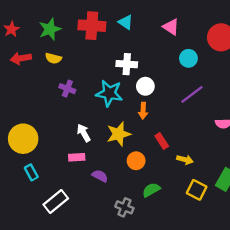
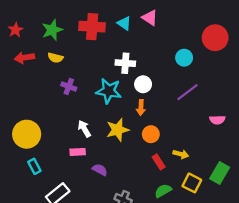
pink triangle: (171, 27) -> (150, 18), moved
red rectangle: (162, 141) -> (159, 162), moved
orange circle: (136, 161) -> (151, 134), moved
green semicircle: (151, 190) -> (163, 191), moved

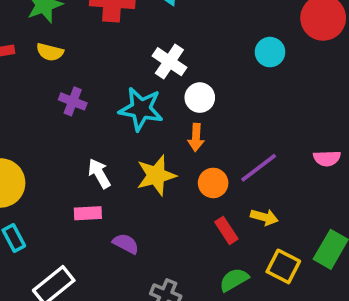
white cross: (125, 63) -> (169, 62), turned 30
purple line: (187, 92) -> (259, 168), moved

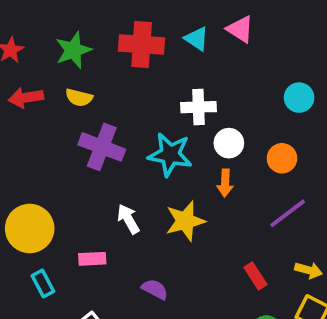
white cross: (169, 62) -> (199, 107), turned -36
purple cross: (73, 101) -> (102, 147), size x1.6
orange circle: (213, 183) -> (282, 158), moved
pink rectangle: (88, 213) -> (92, 259), moved
yellow arrow: (264, 217) -> (309, 270), moved

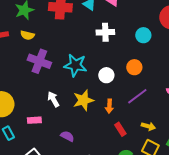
white cross: (199, 107) -> (105, 32), moved
white circle: (229, 143) -> (106, 75), moved
orange arrow: (225, 183) -> (109, 106), moved

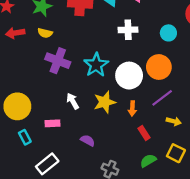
cyan star: (75, 65) -> (96, 65), turned 30
orange circle: (134, 67) -> (159, 67), size x1.5
white circle: (106, 75) -> (129, 76), size x1.6
yellow arrow: (148, 126) -> (174, 121), moved

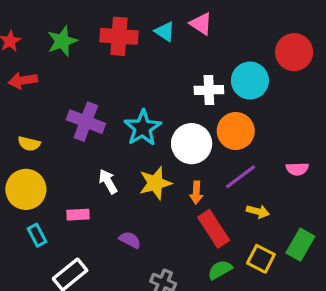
white cross: (128, 30) -> (209, 90), moved
yellow semicircle: (45, 33) -> (29, 144), moved
cyan circle: (168, 33) -> (250, 81), size x1.5
red rectangle: (144, 133) -> (214, 229), size x1.6

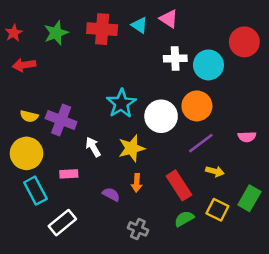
white cross: (209, 90) -> (175, 59), moved
purple cross: (86, 122) -> (61, 120), moved
orange arrow: (196, 193) -> (137, 183), moved
cyan rectangle: (37, 235) -> (35, 191), size x1.5

